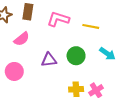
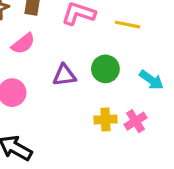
cyan arrow: (107, 54) -> (151, 80), moved

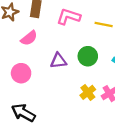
yellow cross: (105, 120) -> (88, 92), turned -35

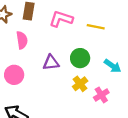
pink semicircle: (29, 38) -> (22, 40), turned -60
yellow cross: (88, 92) -> (80, 84), moved

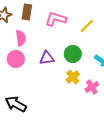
yellow line: (96, 27) -> (87, 26), turned -56
pink circle: (14, 75) -> (16, 59), moved

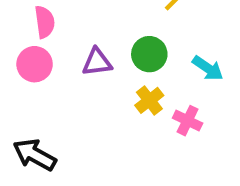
pink cross: (92, 87) -> (188, 121), turned -32

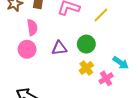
cyan arrow: (208, 68) -> (121, 63), moved
pink cross: (188, 121) -> (106, 78), turned 32

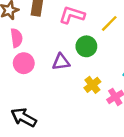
pink semicircle: (32, 27) -> (17, 38), moved
green circle: (86, 44) -> (86, 46), moved

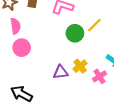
yellow line: (109, 23) -> (94, 25), moved
purple triangle: (61, 62) -> (61, 72), moved

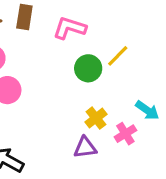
purple triangle: (61, 72) -> (85, 148), moved

